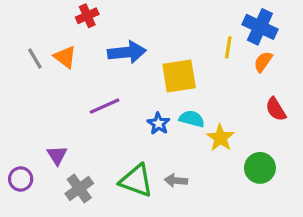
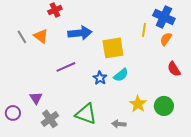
cyan semicircle: (192, 119) -> (121, 75), turned 126
yellow star: (220, 138) -> (138, 104), moved
gray arrow: (176, 181) -> (119, 124), moved

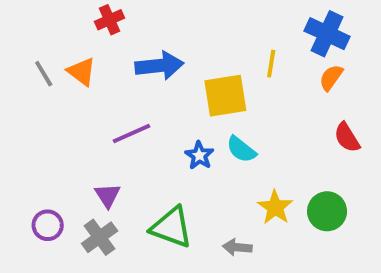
yellow line: (144, 30) -> (271, 64), moved
cyan semicircle: (121, 75) -> (241, 149), turned 77
purple triangle: (36, 98) -> (108, 195), moved
purple circle: (13, 113) -> (48, 225), moved

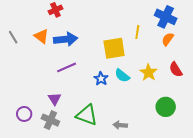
blue arrow: (159, 66) -> (66, 39), moved
gray line: (44, 74) -> (13, 37), moved
yellow star: (275, 207) -> (148, 73), moved
gray cross: (100, 237) -> (50, 120), turned -30

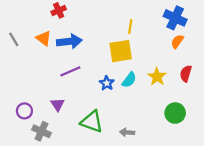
yellow line: (137, 32) -> (130, 26), moved
red semicircle: (176, 69) -> (186, 74), turned 49
cyan semicircle: (122, 76) -> (129, 80), turned -91
purple circle: (24, 114) -> (24, 111), moved
gray cross: (50, 120) -> (42, 131), moved

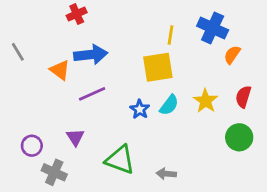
blue cross: (175, 18) -> (213, 28), moved
orange triangle: (44, 38) -> (60, 70), moved
green circle: (175, 113) -> (239, 137), moved

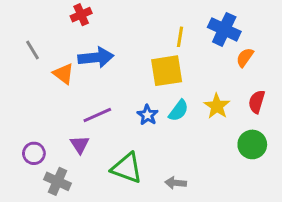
gray line: (18, 52) -> (32, 50), moved
purple line: (92, 94) -> (97, 115), moved

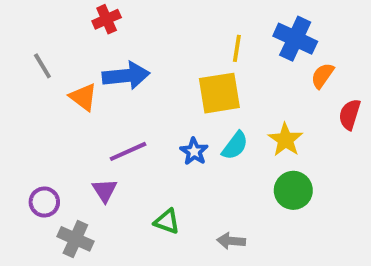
red semicircle: (257, 102) -> (350, 114), moved
green circle: (252, 144) -> (293, 190), moved
green triangle: (127, 168) -> (167, 221), size x0.6

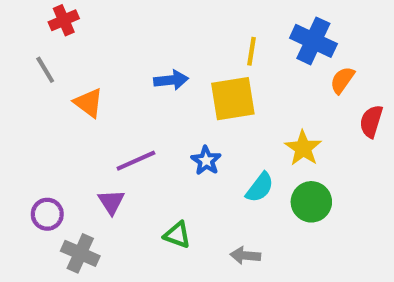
red cross: (107, 19) -> (64, 20), moved
blue arrow: (126, 76) -> (171, 80), moved, size x0.7
cyan semicircle: (235, 146) -> (260, 187), moved

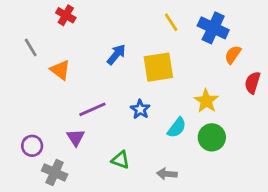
red cross: (64, 20) -> (66, 15), moved, turned -36
yellow line: (252, 51) -> (171, 22), moved, turned -42
blue arrow: (171, 80) -> (116, 55), turned -45

